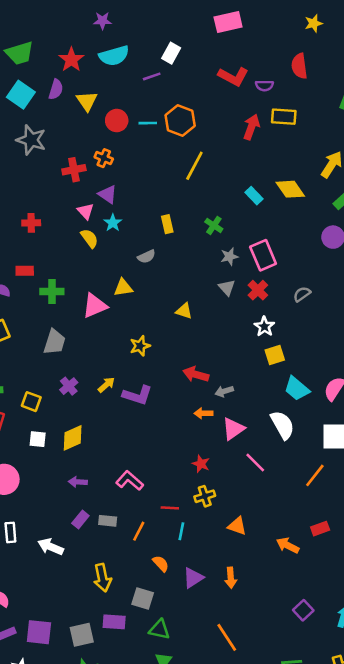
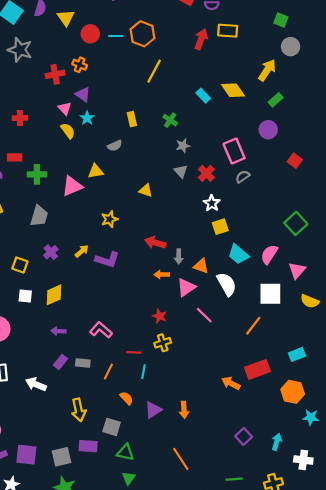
pink rectangle: (263, 255) -> (234, 151), moved
gray arrow: (224, 391) -> (179, 256), turned -72
orange triangle: (237, 526) -> (201, 266), moved
red rectangle: (320, 529) -> (258, 369), size x1.6

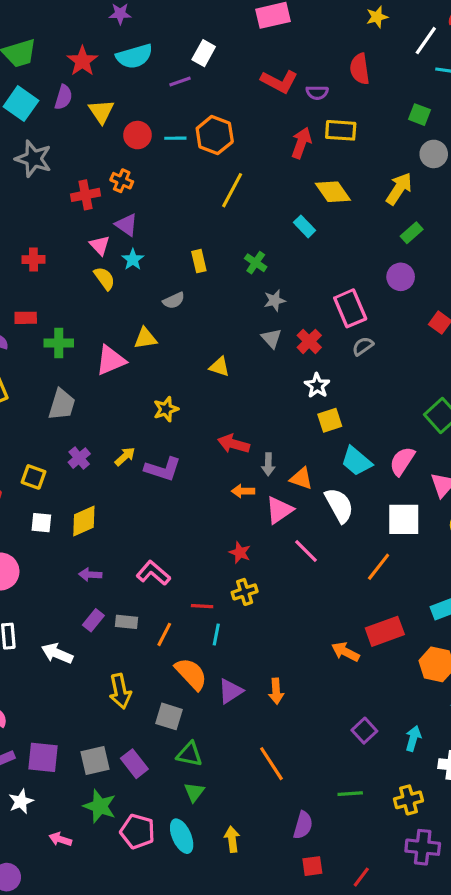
yellow diamond: (233, 90) -> (333, 192), moved
orange semicircle: (126, 398) -> (191, 674), size x1.6
purple rectangle: (88, 446) -> (134, 764), moved, turned 48

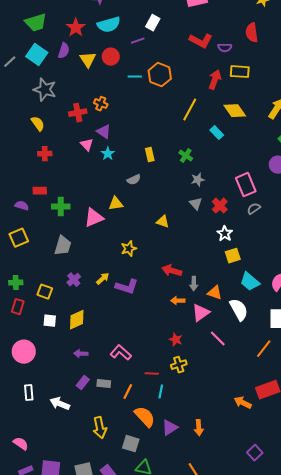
red circle: (137, 135) -> (111, 57), moved
yellow line: (232, 190) -> (190, 110), moved
yellow semicircle: (104, 278) -> (38, 124), moved

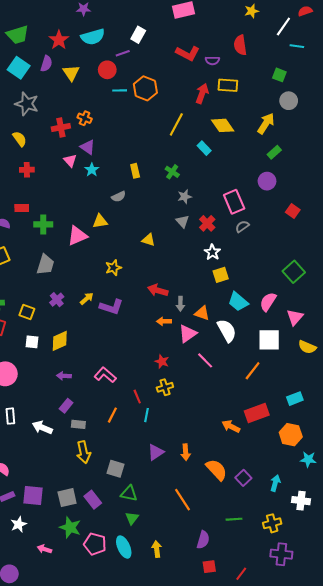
red circle: (111, 57) -> (107, 70), moved
red line: (152, 374) -> (137, 397), turned 64
gray rectangle: (104, 384) -> (78, 424), moved
orange semicircle: (145, 417) -> (216, 470), moved

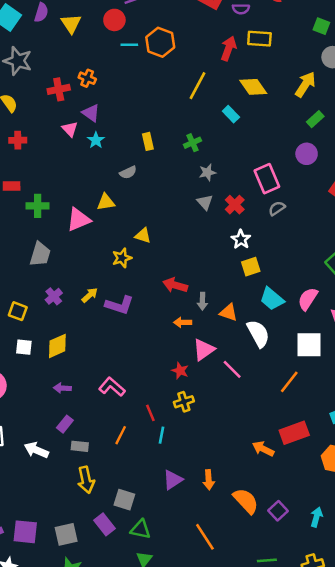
green cross: (172, 172) -> (193, 143), turned 32
yellow triangle: (148, 240) -> (143, 236), moved
pink triangle: (188, 334) -> (204, 350), moved
purple rectangle: (93, 500) -> (105, 524), moved

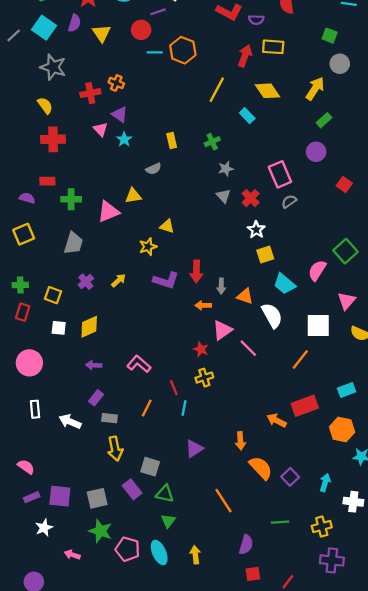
red cross: (18, 140) -> (53, 139), size x1.5
red arrow: (175, 285) -> (196, 271), turned -105
pink semicircle: (308, 299) -> (317, 270), moved
purple L-shape: (119, 305) -> (166, 280), moved
orange arrow: (209, 480) -> (240, 441), moved

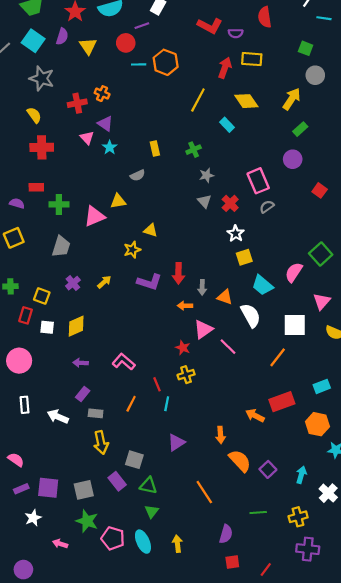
red rectangle: (23, 312) -> (26, 315), moved
white cross: (353, 502) -> (328, 493), turned 36

